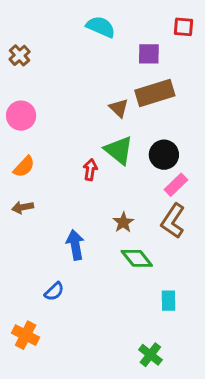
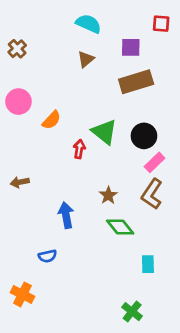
brown triangle: (119, 108) -> (86, 59), moved, turned 36
orange semicircle: (24, 167) -> (51, 120), moved
blue semicircle: (54, 292) -> (48, 256), turned 30

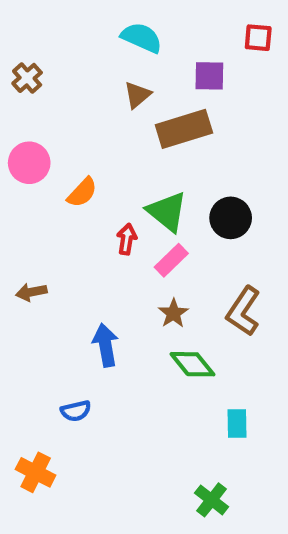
brown rectangle: (136, 82) -> (184, 129), moved
pink rectangle: (155, 162) -> (171, 260), moved

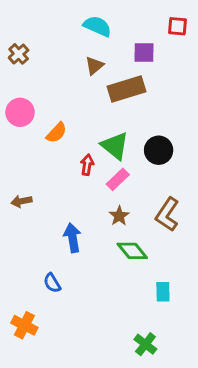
blue semicircle: (76, 411) -> (52, 283), turned 72

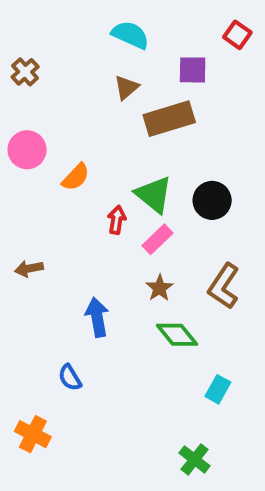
red square: (178, 26) -> (237, 35), turned 30
cyan rectangle: (163, 292) -> (218, 389), turned 30

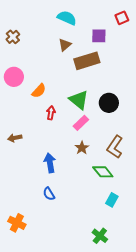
red square: (237, 35) -> (122, 18), turned 32
red arrow: (117, 220) -> (51, 113), moved
green diamond: (177, 335) -> (103, 172), moved
blue semicircle: (70, 378) -> (49, 194), moved

